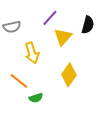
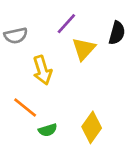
yellow diamond: (69, 75) -> (92, 127), moved

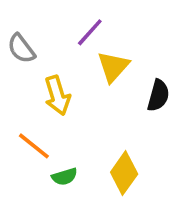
black semicircle: (117, 33) -> (158, 95), moved
gray semicircle: (16, 36) -> (21, 49), turned 65

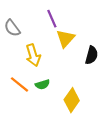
purple line: (90, 32) -> (52, 19), turned -66
green semicircle: (65, 177) -> (42, 84), moved

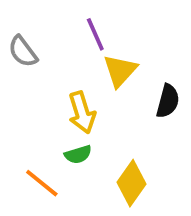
yellow arrow: (33, 55) -> (82, 113), moved
orange line: (19, 84) -> (42, 183), moved

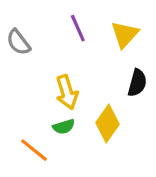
yellow triangle: (120, 71) -> (125, 34), moved
yellow diamond: (132, 183) -> (108, 123), moved

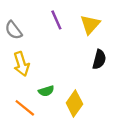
yellow arrow: (67, 92) -> (21, 64), moved
yellow diamond: (108, 123) -> (74, 103), moved

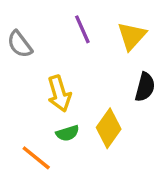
yellow arrow: (21, 64) -> (59, 94), moved
yellow diamond: (74, 103) -> (109, 128), moved

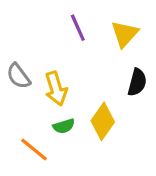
gray semicircle: (20, 44) -> (18, 76), moved

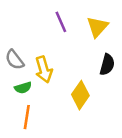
green semicircle: (64, 126) -> (23, 88), moved
orange line: (34, 149) -> (27, 117), turned 60

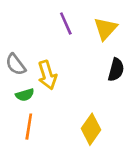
yellow diamond: (80, 95) -> (91, 129), moved

